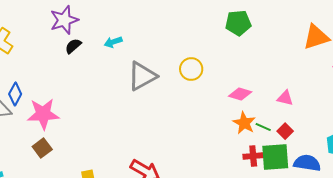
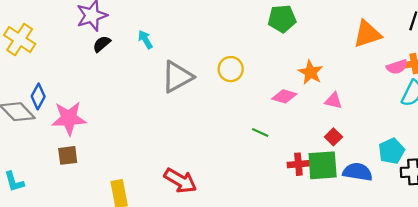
cyan arrow: (113, 42) -> (145, 40), turned 78
orange star: (244, 123) -> (311, 72), moved
green line: (263, 127) -> (260, 132), moved
brown square: (42, 148) -> (68, 155), turned 30

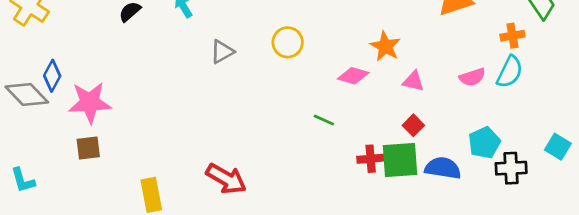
pink semicircle: (397, 67) -> (472, 77), moved
gray triangle: (177, 77) -> (222, 52), size x0.6

